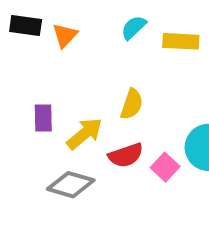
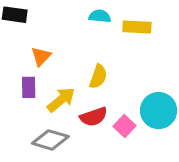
cyan semicircle: (134, 28) -> (100, 16), turned 50
orange triangle: (65, 35) -> (41, 56), moved

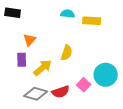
red semicircle: (94, 117) -> (61, 92), moved

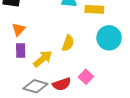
orange triangle: (30, 40) -> (19, 29), moved
cyan circle: (106, 75) -> (109, 38), moved

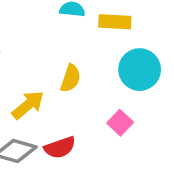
pink square: (86, 77) -> (120, 123), moved

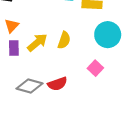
yellow arrow: (28, 105) -> (37, 42), moved

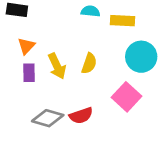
yellow arrow: (37, 42) -> (57, 66), turned 105
pink square: (95, 68) -> (127, 97), size x1.5

